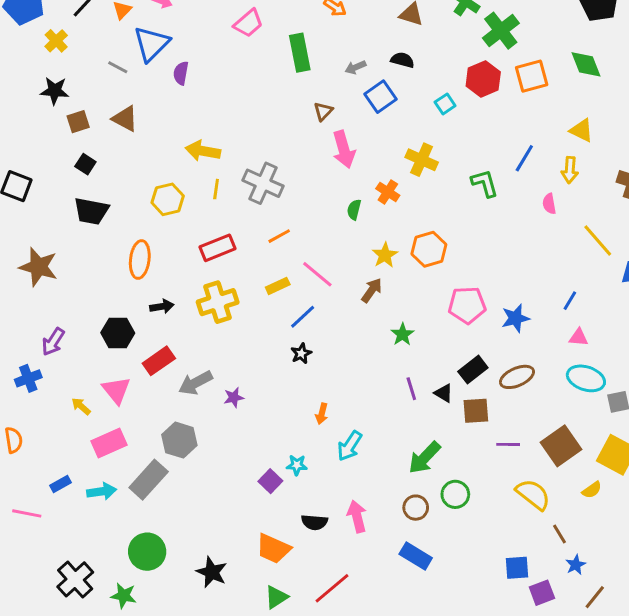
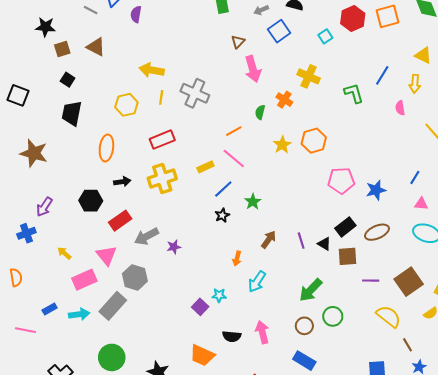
black trapezoid: (91, 211) -> (72, 113), turned 90
orange line: (279, 236) -> (234, 131), moved
brown arrow: (372, 290) -> (269, 240), moved
green star: (402, 334) -> (253, 202), moved
pink triangle: (116, 390) -> (106, 255), moved

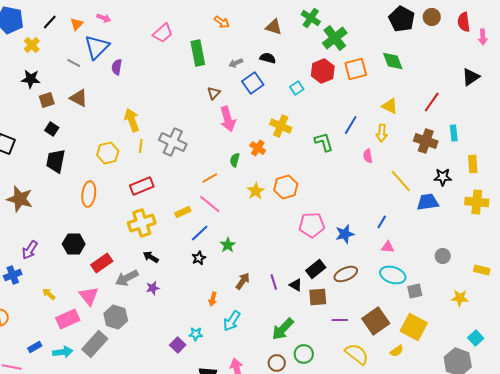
yellow arrow: (152, 70) -> (132, 120), turned 60
black arrow: (122, 182) -> (151, 257), moved, turned -140

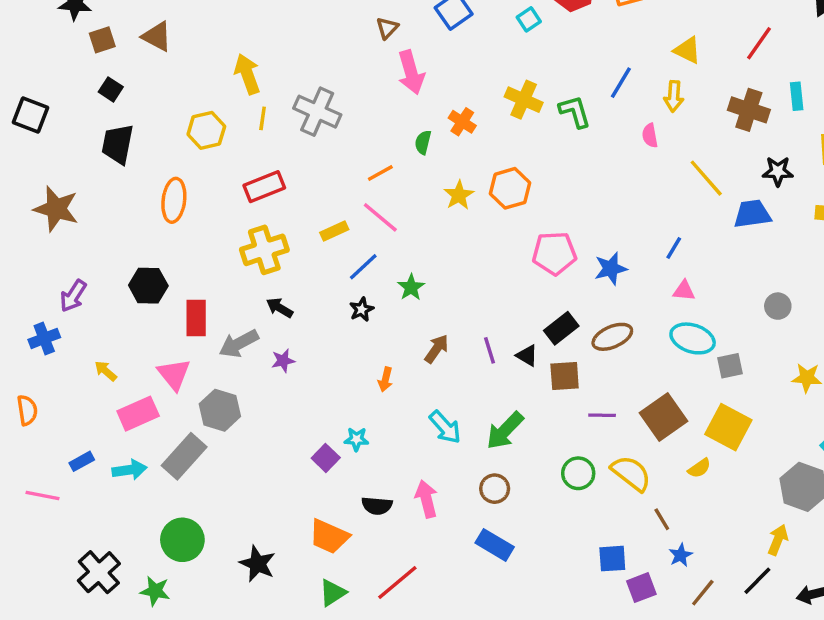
yellow cross: (281, 126) -> (524, 100), moved
red rectangle: (102, 263) -> (196, 318), turned -55
cyan arrow: (232, 321) -> (445, 427), moved, turned -75
green circle: (304, 354) -> (578, 473), moved

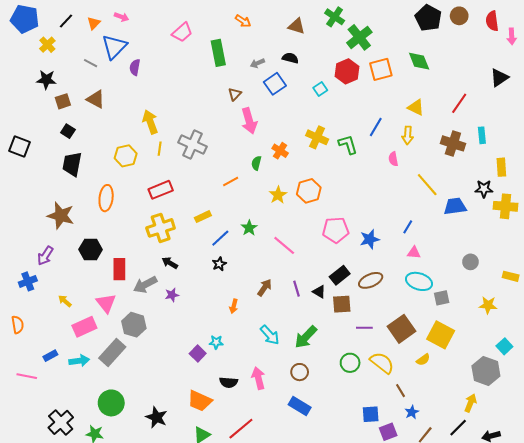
black star: (778, 171) -> (484, 189), moved
brown star: (56, 209) -> (61, 216), moved
pink line: (380, 217) -> (284, 245), moved
green star: (411, 287) -> (249, 228), moved

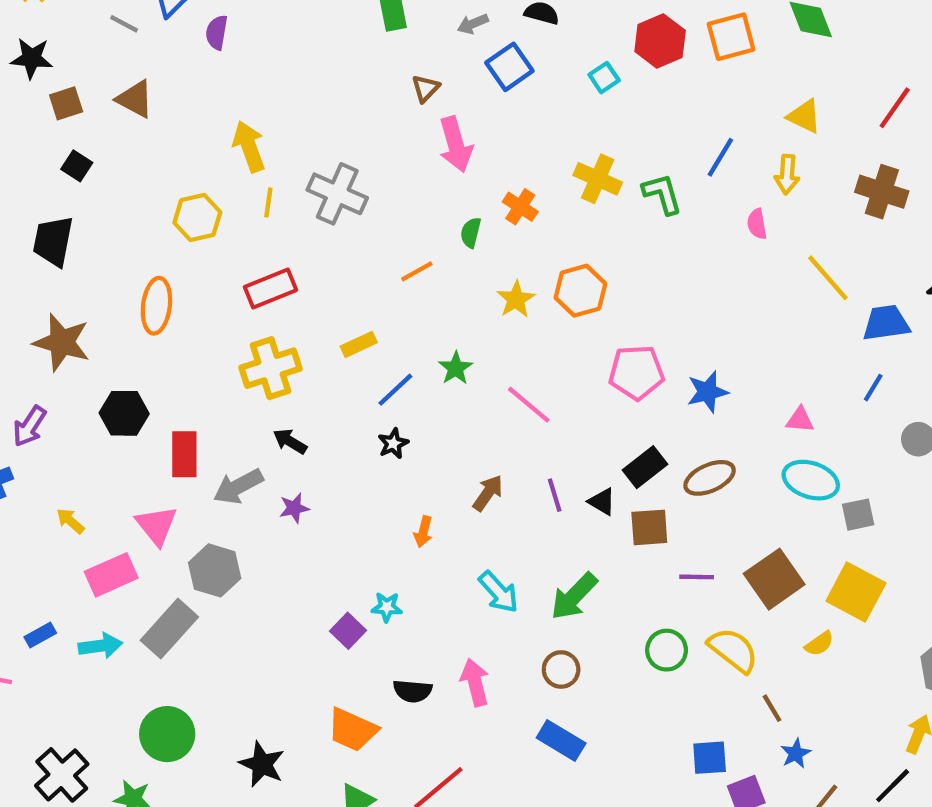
black trapezoid: (72, 164) -> (53, 241), moved
blue line: (408, 227) -> (873, 388), moved

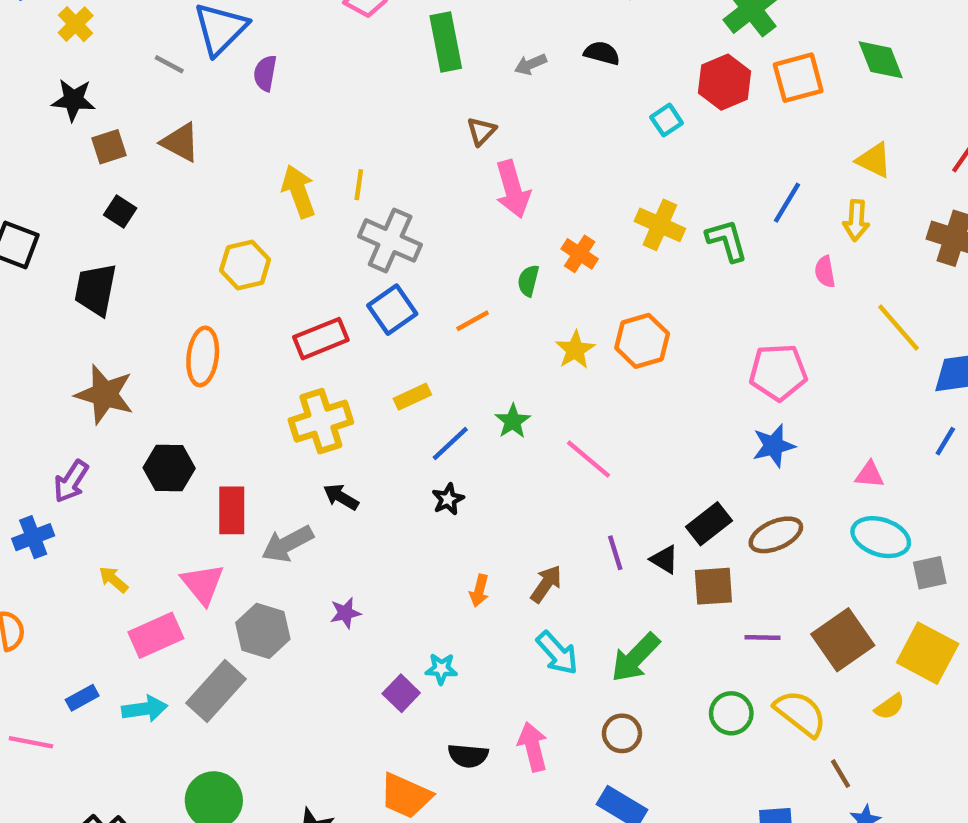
blue square: (509, 67) -> (392, 310), moved
yellow line: (268, 202) -> (359, 185), moved
pink pentagon: (636, 372) -> (778, 372), moved
brown arrow: (488, 493) -> (546, 584), moved
purple star: (294, 508) -> (345, 613), moved

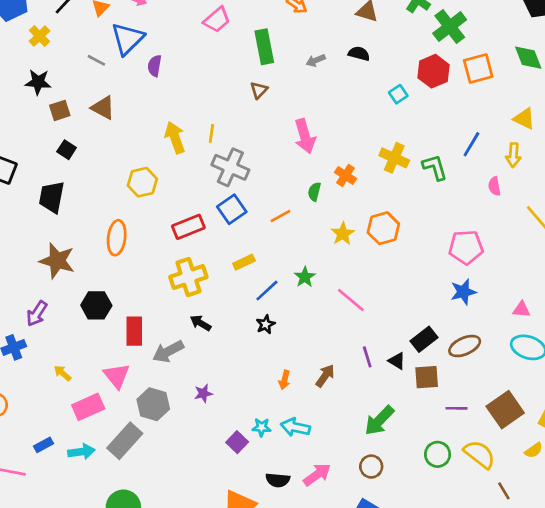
brown triangle: (481, 131) -> (259, 90), moved
cyan arrow: (557, 653) -> (295, 427), moved, turned 144
pink arrow: (533, 747) -> (317, 475), turned 68

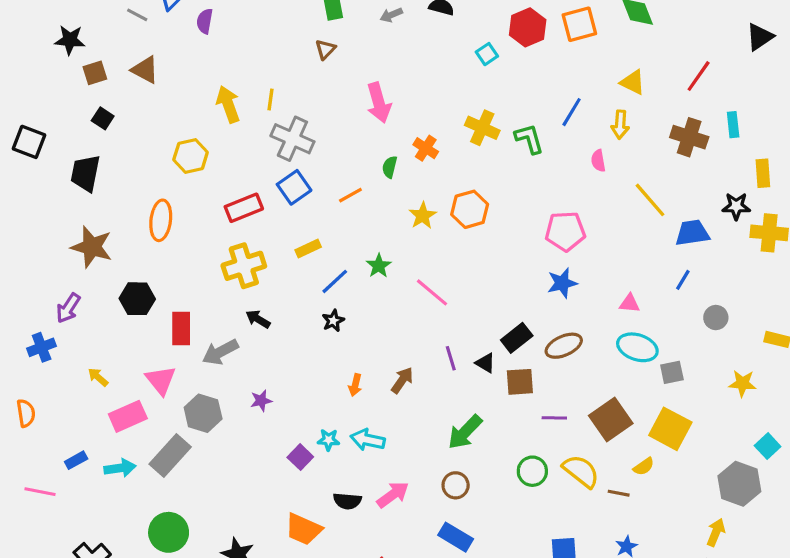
brown line: (504, 491) -> (619, 493), moved, turned -48

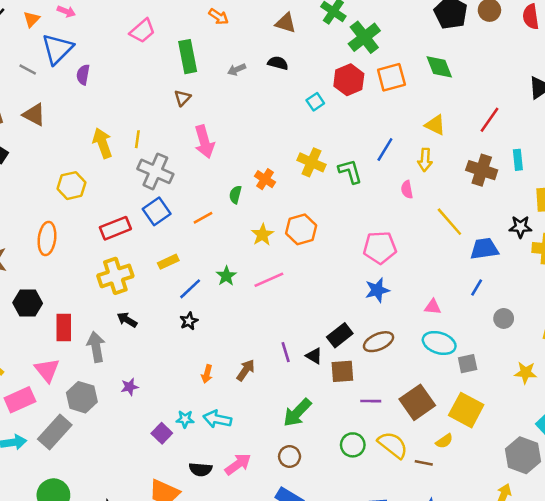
pink arrow: (379, 103) -> (204, 142), moved
pink line: (432, 292) -> (269, 280), moved, turned -64
gray arrow: (220, 352) -> (96, 347), turned 108

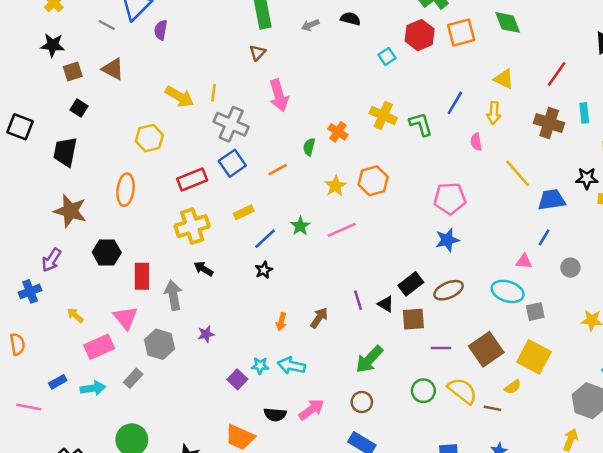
yellow arrow: (102, 143) -> (180, 97), turned 140
pink triangle: (433, 307) -> (524, 261), moved
gray rectangle: (55, 432) -> (133, 378), size x0.6

